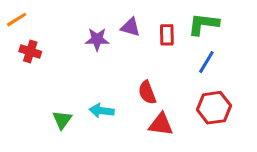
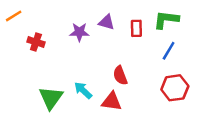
red cross: (30, 51) -> (36, 42), moved
cyan arrow: (102, 111) -> (83, 90), turned 36
green triangle: (62, 120) -> (51, 98), size x1.5
red triangle: (161, 124) -> (112, 101), moved

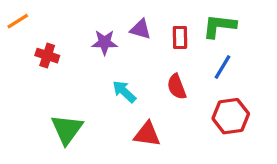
red semicircle: (120, 75) -> (177, 87), moved
cyan arrow: (83, 90) -> (124, 92), moved

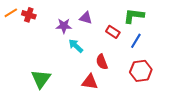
red rectangle: (180, 38) -> (113, 32), moved, turned -56
red cross: (47, 56) -> (29, 15), moved
red semicircle: (177, 87) -> (102, 62), moved
cyan arrow: (124, 92) -> (76, 46), moved

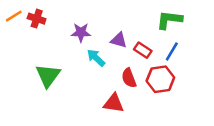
purple triangle: (86, 18) -> (119, 40), moved
red rectangle: (113, 32) -> (143, 50), moved
red hexagon: (141, 71) -> (160, 79), moved
green triangle: (41, 79) -> (48, 75), moved

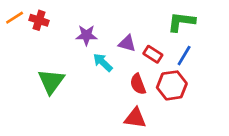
red triangle: (114, 103) -> (135, 118), moved

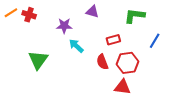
purple triangle: (127, 43) -> (92, 12), moved
red rectangle: (153, 54) -> (113, 40), turned -48
blue line: (184, 56) -> (155, 41), moved
red triangle: (135, 118) -> (122, 87), moved

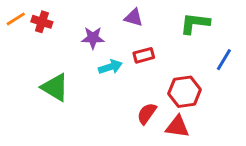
red rectangle: (113, 40) -> (144, 55), moved
cyan arrow: (76, 46) -> (110, 67), turned 119
green triangle: (38, 60) -> (55, 87), turned -35
red semicircle: (102, 62) -> (147, 114), moved, turned 56

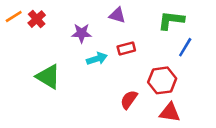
red cross: (42, 22) -> (37, 19), turned 30
blue line: (224, 60) -> (185, 47), moved
red triangle: (177, 127) -> (170, 112), moved

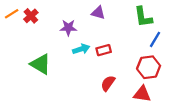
green L-shape: (171, 20) -> (143, 17), turned -105
red rectangle: (126, 48) -> (104, 50), moved
red hexagon: (162, 80) -> (149, 67), moved

